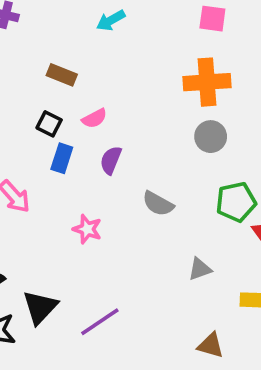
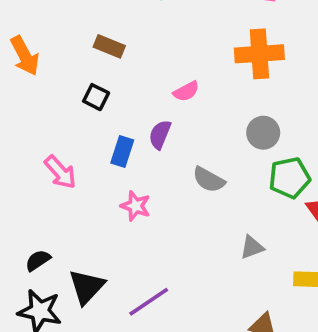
pink semicircle: (94, 118) -> (186, 91), moved
gray circle: (211, 137) -> (263, 133), moved
blue rectangle: (62, 158) -> (122, 151), moved

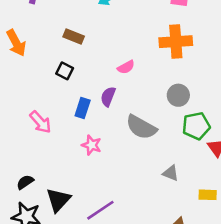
gray semicircle: (209, 180) -> (141, 127), size x1.4
gray triangle: (252, 247) -> (171, 173), turned 42

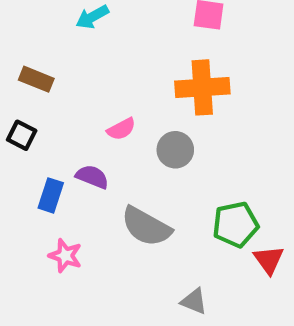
gray circle: (178, 95) -> (175, 150), moved
purple semicircle: (108, 97) -> (92, 177), turned 90

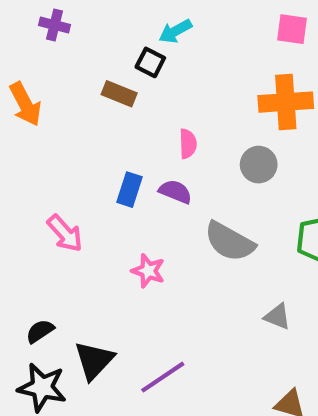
pink semicircle: (121, 129) -> (188, 144), moved, turned -64
black square: (22, 135) -> (150, 62), moved
blue rectangle: (51, 195) -> (130, 190), moved

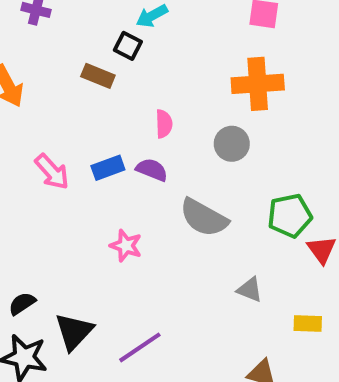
blue rectangle: (130, 190) -> (108, 168), turned 52
pink arrow: (65, 233) -> (52, 172), moved

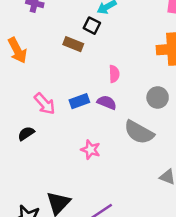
gray circle: (232, 144) -> (158, 97), moved
black semicircle: (22, 304) -> (26, 133), moved

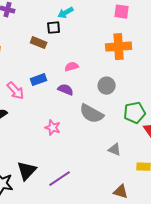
black square: (92, 26) -> (54, 28), turned -32
pink semicircle: (114, 74) -> (72, 67), turned -104
blue rectangle: (79, 101) -> (39, 80), moved

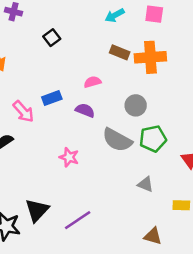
cyan arrow: (66, 13) -> (115, 15), moved
black square: (54, 28) -> (52, 38), moved, turned -32
brown rectangle: (39, 43) -> (120, 52), moved
green pentagon: (135, 113) -> (153, 139), moved

